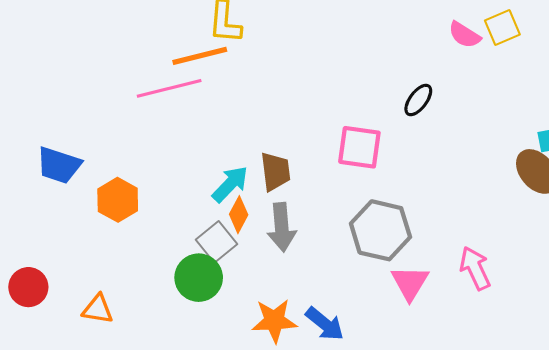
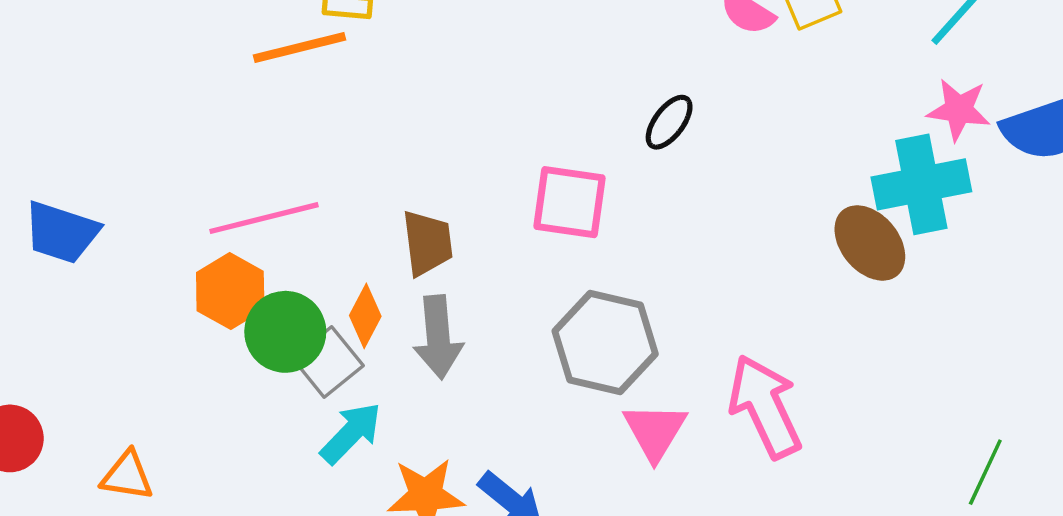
pink line: (169, 88) -> (264, 218), moved
cyan arrow: (230, 184) -> (351, 433), moved
orange hexagon: (118, 200) -> (230, 291), moved
pink arrow: (475, 268) -> (765, 406), size x1.4
green circle: (199, 278) -> (285, 332), moved

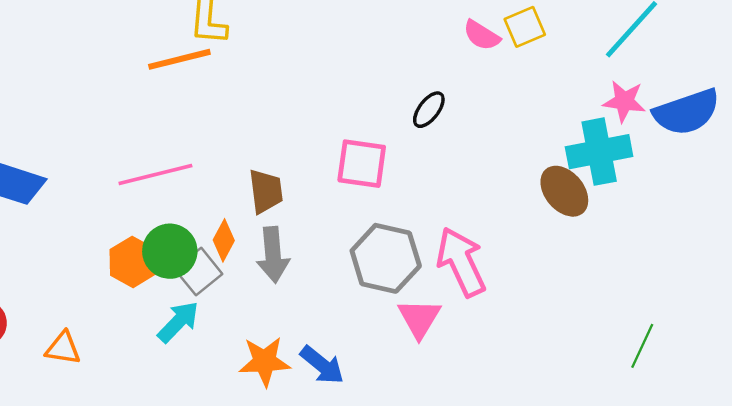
orange hexagon: (230, 291) -> (133, 262), moved
pink arrow: (765, 406) -> (461, 262), moved
cyan arrow: (351, 433) -> (178, 322), moved

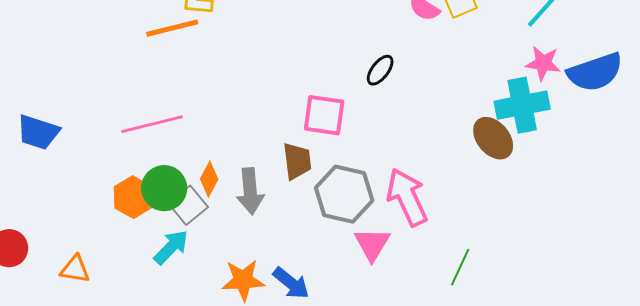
brown trapezoid: (266, 191) -> (297, 161), moved
green line: (642, 346) -> (460, 267), moved

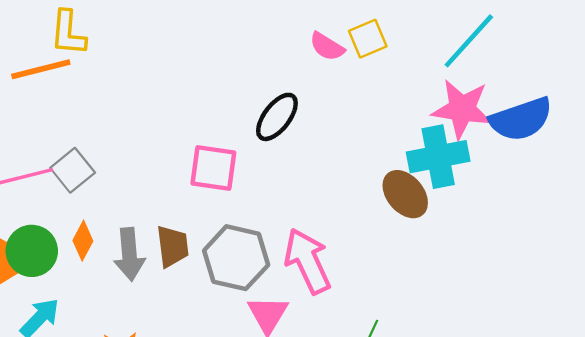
pink star: (543, 63) -> (462, 109), size x1.5
black ellipse: (380, 70) -> (277, 117), size x1.4
brown trapezoid: (297, 161) -> (173, 246), moved
gray square: (188, 205) -> (73, 170), moved

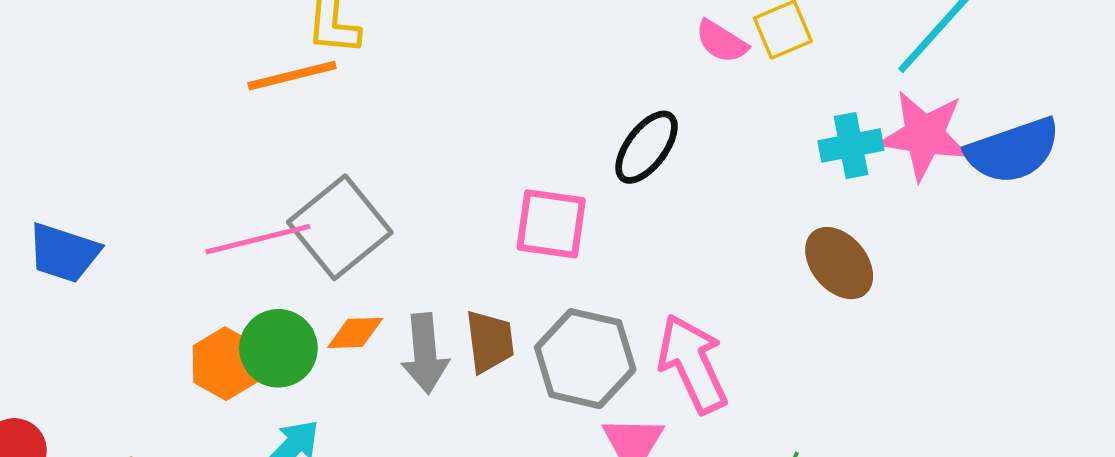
cyan cross: (438, 157) -> (851, 145), moved, size x0.7
gray square: (73, 170) -> (340, 227), size x1.5
orange diamond: (83, 241) -> (355, 333), turned 60

